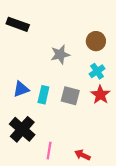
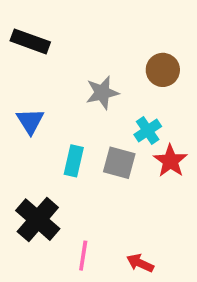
cyan cross: (97, 71) -> (148, 131), moved
blue triangle: (21, 89) -> (30, 121), moved, turned -42

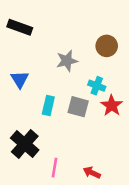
cyan cross: (148, 131) -> (97, 86), turned -35

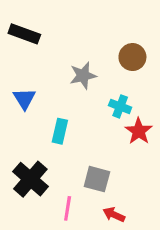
gray square: (78, 107) -> (97, 179), moved

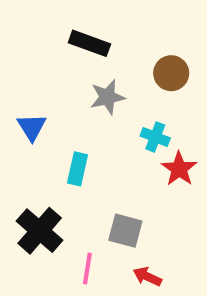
black rectangle: (24, 34) -> (89, 43), moved

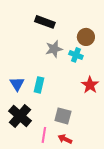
blue triangle: (32, 127) -> (17, 84), moved
cyan cross: (155, 137) -> (76, 55), moved
red arrow: (147, 277) -> (65, 139), moved

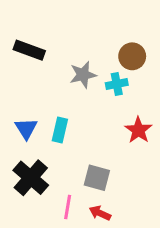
black rectangle: (45, 22) -> (29, 50), moved
cyan cross: (76, 55) -> (117, 84), turned -32

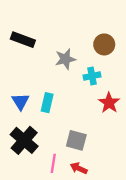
cyan cross: (117, 84) -> (92, 76), moved

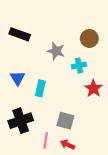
gray star: (65, 59) -> (56, 51), turned 30
blue triangle: (20, 101) -> (18, 78), moved
black cross: (24, 140) -> (21, 121), turned 30

